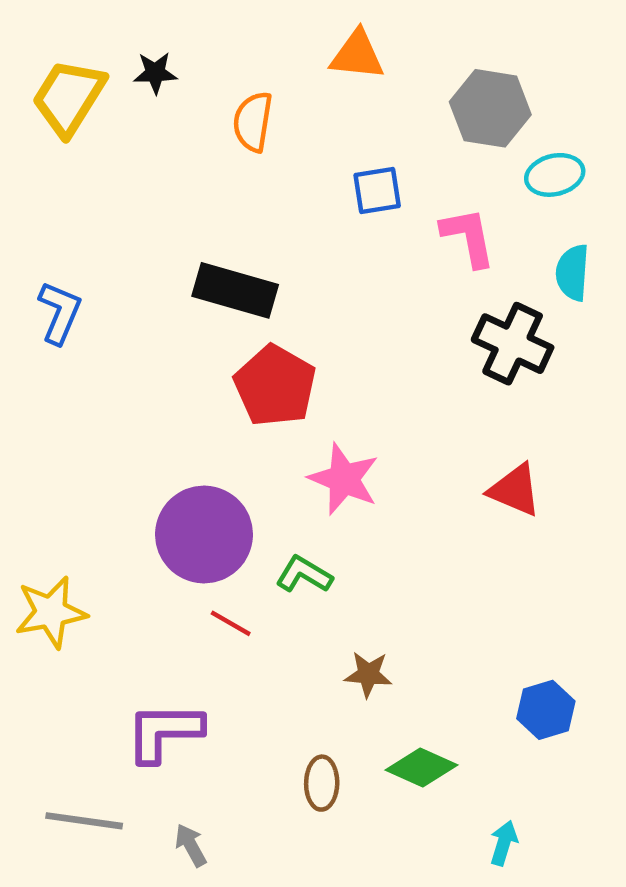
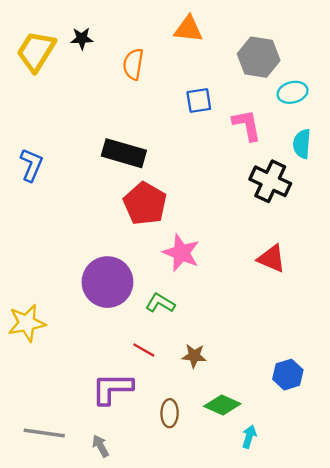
red line: (231, 623) -> (144, 350), moved
purple L-shape: (164, 732) -> (112, 389), moved
cyan arrow: (504, 843) -> (249, 437), moved

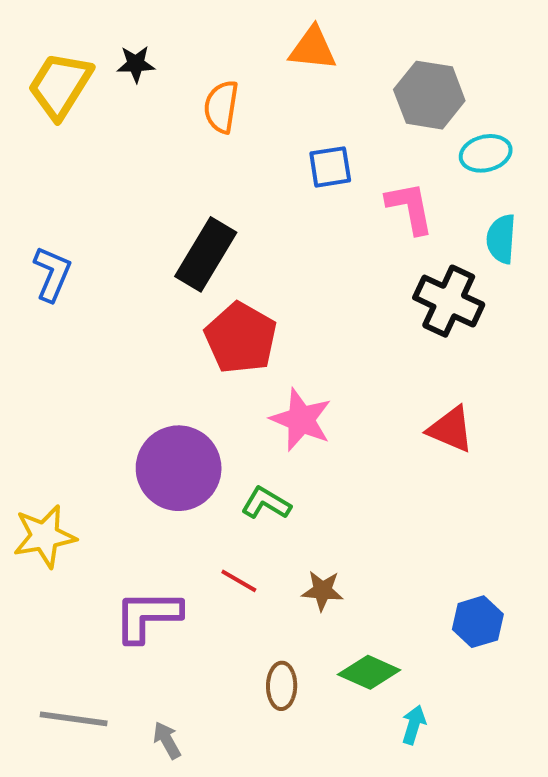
black rectangle: (124, 153) -> (206, 254), turned -75
purple L-shape: (112, 389) -> (147, 616), moved

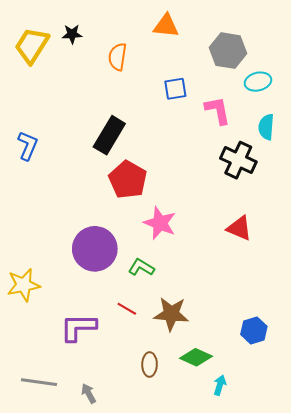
brown star: (322, 591) -> (171, 314), size x1.6

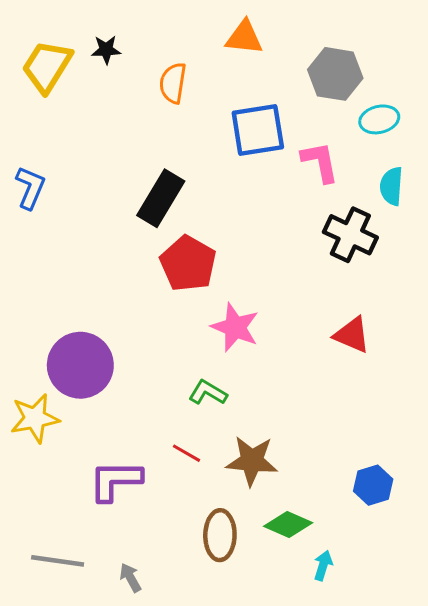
blue square: (175, 89) -> (258, 130), size x1.6
blue L-shape: (28, 146) -> (30, 188), moved
purple circle: (95, 249) -> (80, 365), moved
brown ellipse: (150, 365) -> (220, 535), size x1.4

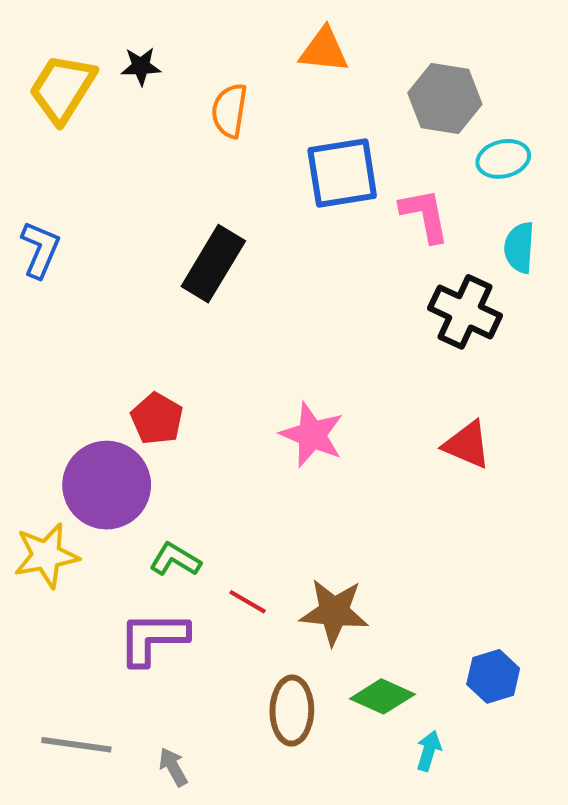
red pentagon: (188, 264) -> (157, 419), moved, size x0.7
green L-shape: (208, 393) -> (175, 560), moved
blue hexagon: (373, 485) -> (493, 676), moved

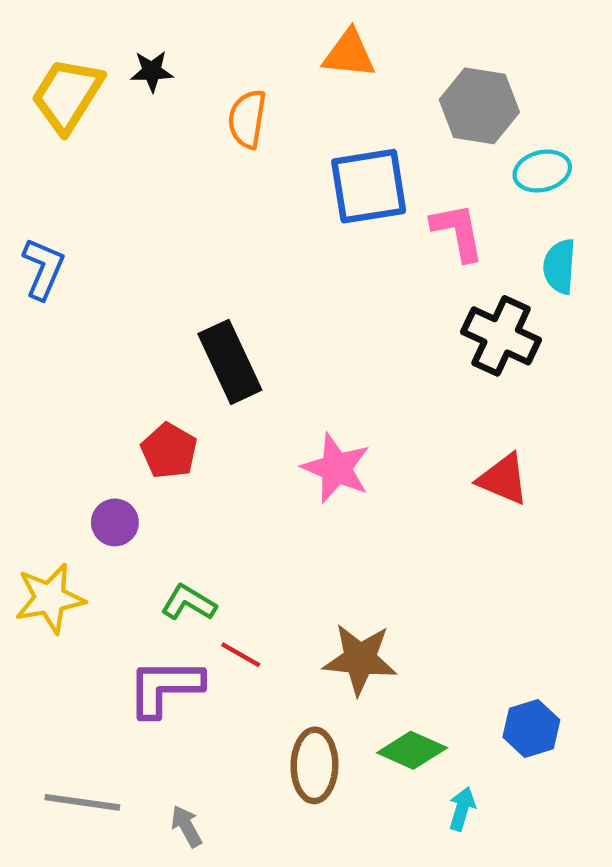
black rectangle: (213, 264) -> (230, 362), moved, turned -56
purple circle: (107, 485) -> (115, 522), size x0.5
red line: (248, 602) -> (241, 655), moved

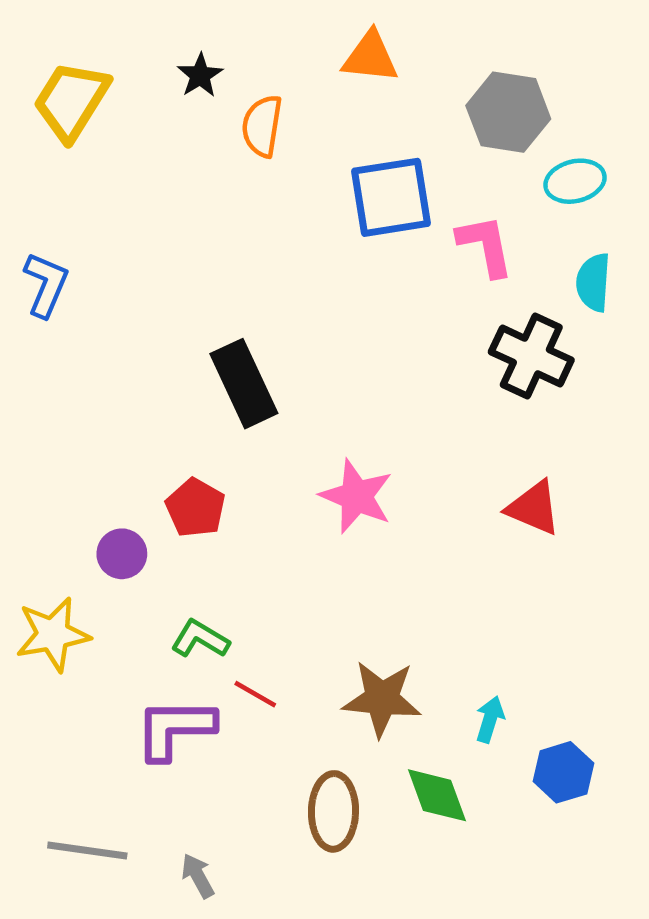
black star: (152, 71) -> (200, 75), moved, turned -30
red pentagon: (169, 451) -> (195, 508), moved
green diamond: (412, 750) -> (437, 795), turned 46
cyan arrow: (462, 809) -> (490, 719), moved

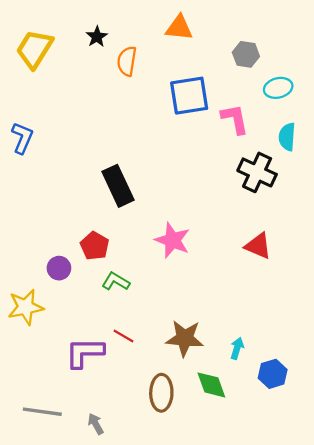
gray hexagon: (508, 112) -> (246, 54), size x0.7
green L-shape: (200, 639) -> (116, 281), moved

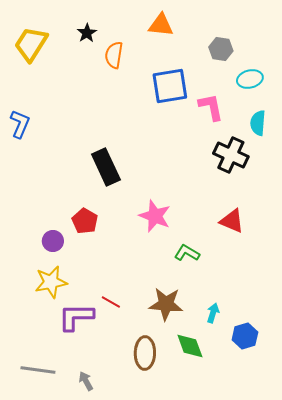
green L-shape: (116, 281) -> (187, 253), moved
yellow star: (26, 307) -> (51, 282), moved

